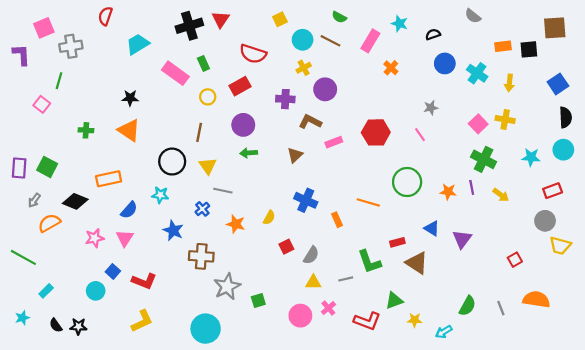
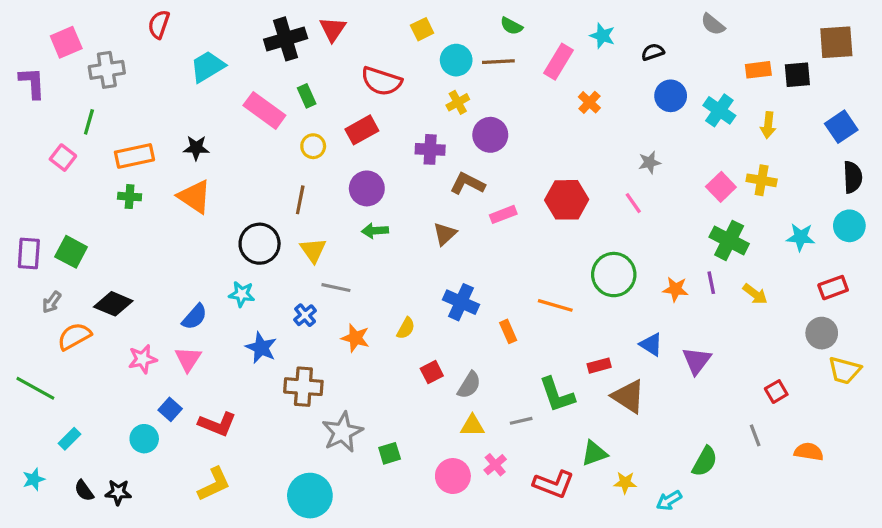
brown line: (331, 41) -> (498, 62), turned -30
orange rectangle: (109, 179) -> (134, 156), moved
orange semicircle: (536, 299) -> (809, 452), size x0.7
gray line: (501, 308) -> (755, 435), moved

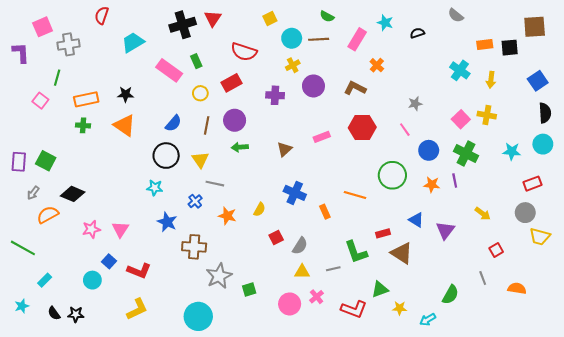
blue circle: (671, 96) -> (429, 150), moved
brown L-shape: (468, 184) -> (355, 88), moved
brown line: (300, 200) -> (207, 125), moved
yellow arrow: (755, 294) -> (483, 214), moved
blue semicircle: (195, 317) -> (173, 123), moved

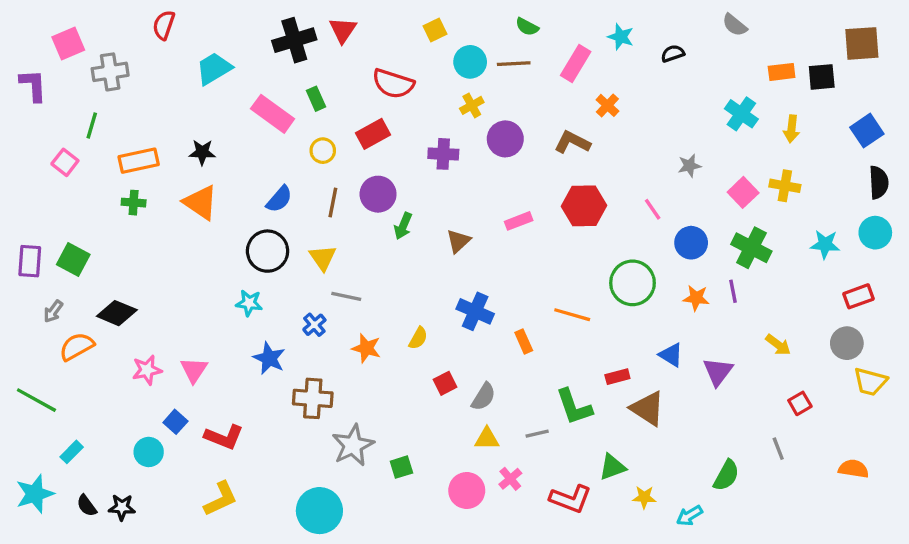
gray star: (415, 104) -> (689, 166), moved
green arrow: (240, 147) -> (403, 226), moved, turned -63
orange semicircle: (517, 288) -> (854, 469), moved
cyan star: (22, 306) -> (35, 494), size x1.6

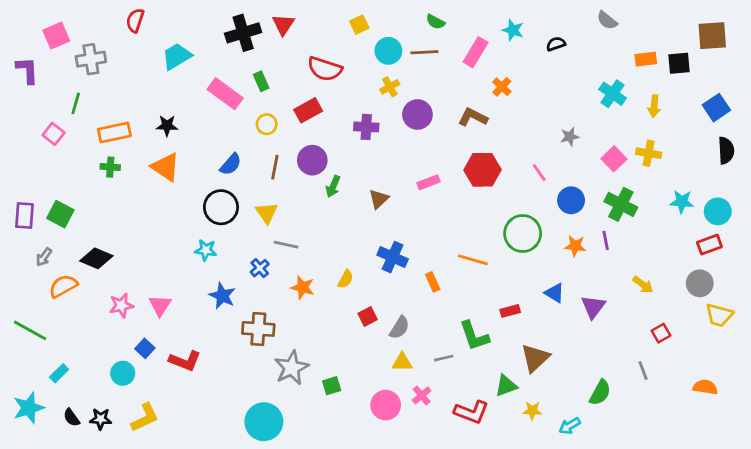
cyan circle: (875, 233) -> (718, 211), moved
brown triangle: (648, 408) -> (535, 358), moved, turned 44
yellow L-shape: (221, 499) -> (145, 418), moved

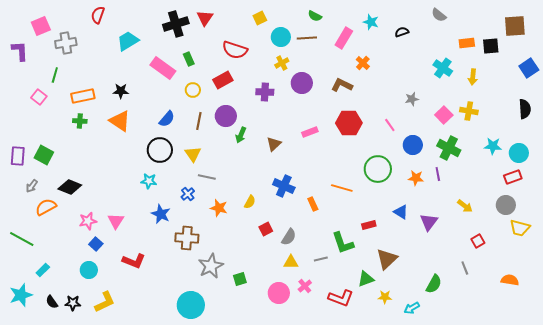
blue square: (716, 108) -> (529, 68), moved
blue square: (145, 348) -> (96, 244), moved

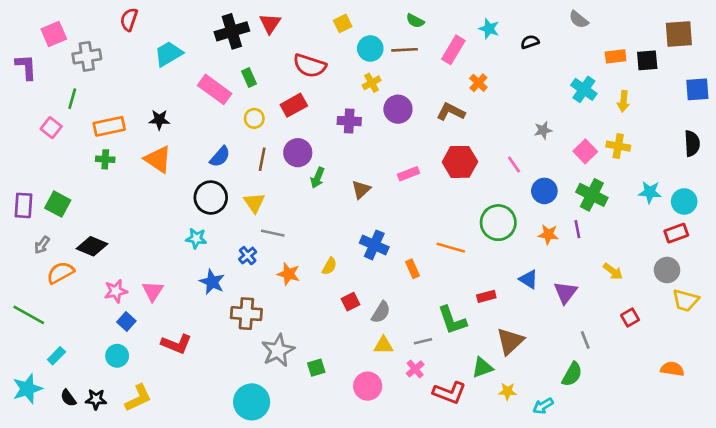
blue square: (529, 68) -> (697, 89), turned 30
gray line: (465, 268) -> (585, 340), moved
pink cross: (305, 286) -> (415, 369), moved

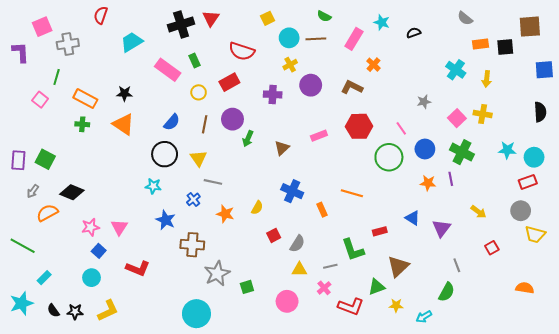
gray semicircle: (579, 19) -> (465, 18), moved
orange rectangle: (109, 126) -> (85, 99), turned 40
green circle: (498, 223) -> (389, 157), moved

